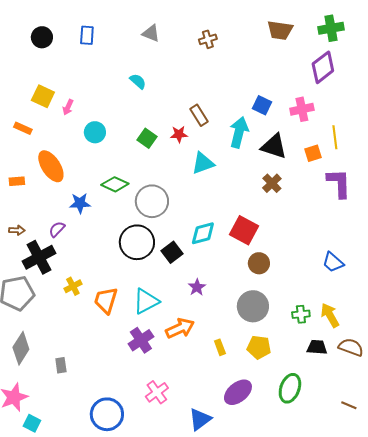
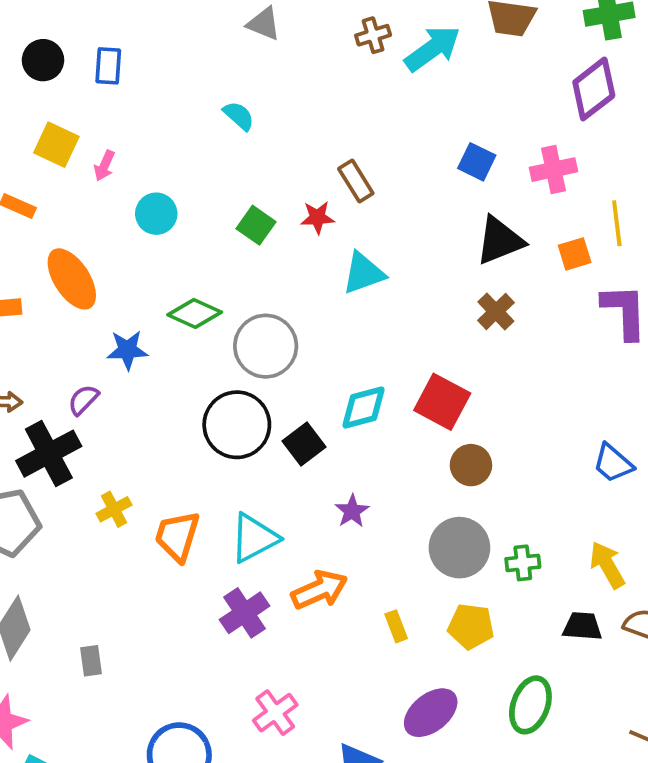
blue rectangle: (87, 35) -> (108, 66), moved
black circle: (42, 37) -> (43, 60), moved
cyan arrow: (239, 132) -> (433, 49), moved, turned 40
black triangle: (274, 146) -> (500, 241), turned -40
green cross: (301, 314) -> (523, 563), moved

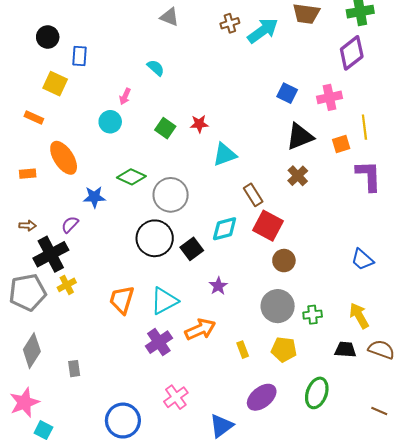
blue rectangle: (108, 66) -> (79, 56), moved
pink arrow: (104, 166) -> (125, 96), moved
brown rectangle: (356, 181) -> (253, 195), moved
yellow cross: (114, 509) -> (67, 285), moved

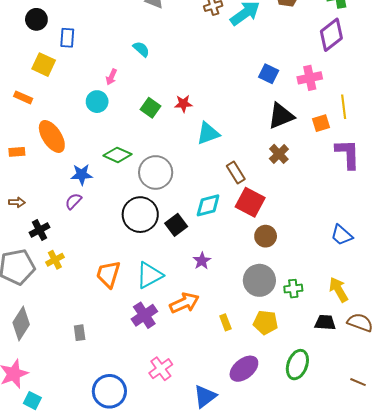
purple semicircle: (70, 225) -> (73, 201), moved
black cross: (51, 254) -> (40, 230), size x0.6
gray rectangle: (74, 369) -> (80, 333), moved

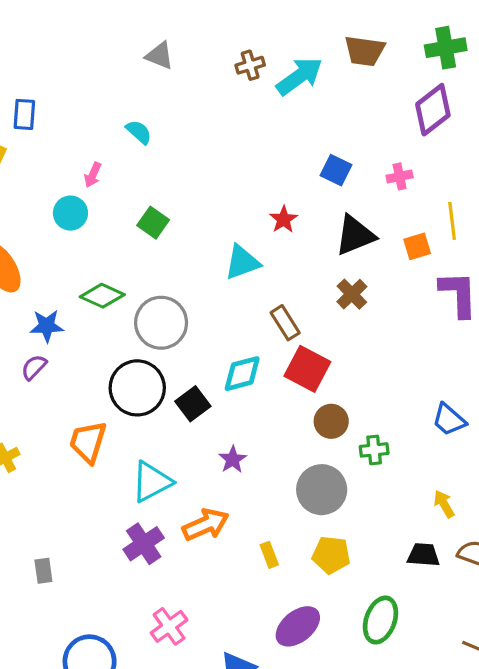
pink cross: (310, 78) -> (400, 176), size x0.7
red star: (183, 104) -> (284, 219), moved, turned -30
orange trapezoid: (108, 274) -> (88, 442), moved
green cross: (293, 289) -> (374, 450), moved
yellow arrow: (339, 290) -> (444, 504), size x0.7

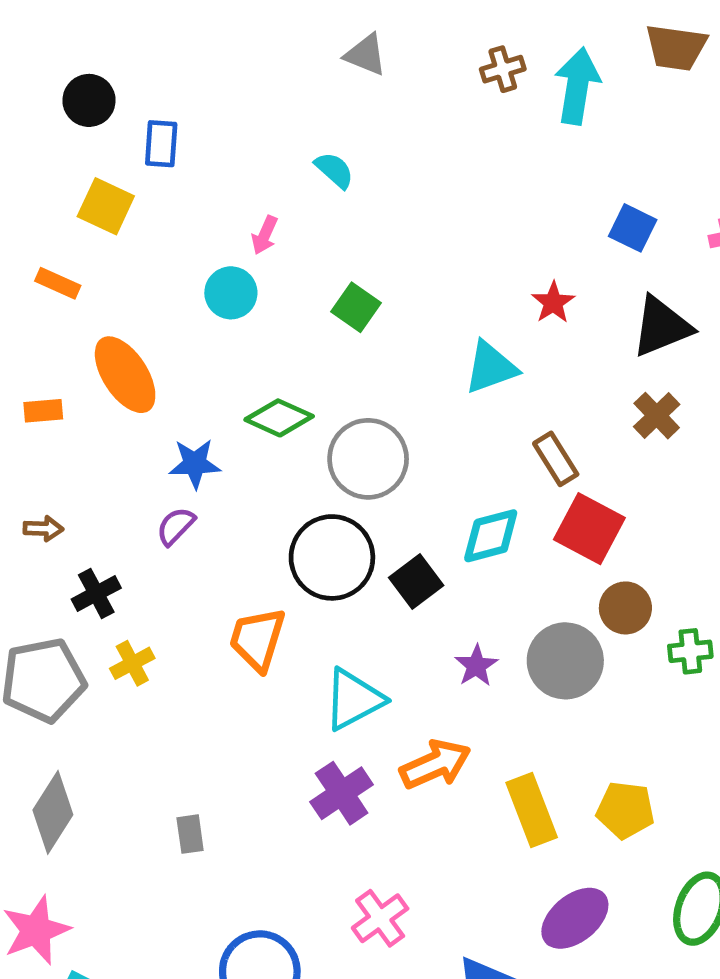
cyan arrow: (299, 76) -> (577, 86), turned -45
gray circle: (322, 490) -> (565, 661), moved
yellow rectangle: (269, 555) -> (532, 810), size x1.8

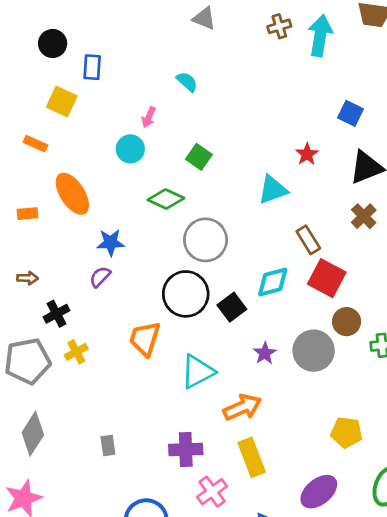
green diamond: (279, 418) -> (166, 199), moved
purple cross: (342, 793) -> (186, 449), moved, turned 32
yellow rectangle: (532, 810) -> (252, 457), moved

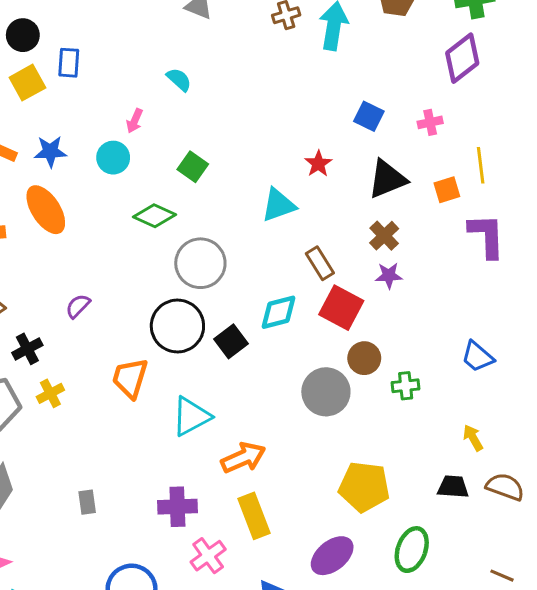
yellow square: (62, 101) -> (27, 83), moved, turned 36
blue star: (111, 243) -> (50, 151), moved
purple star: (265, 353) -> (389, 275), moved, turned 30
yellow pentagon: (347, 432) -> (364, 487), size x1.4

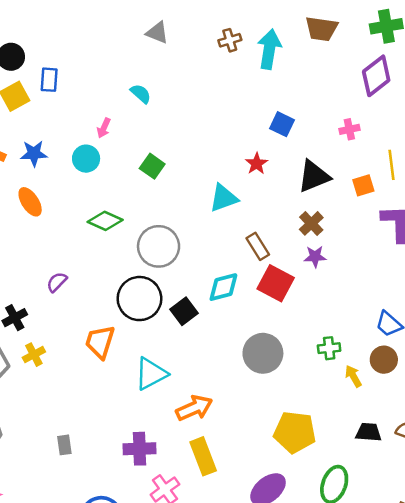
blue square: (369, 116) -> (282, 124), moved
orange ellipse: (46, 210) -> (30, 202), size x0.7
green diamond: (154, 216) -> (105, 221), moved
brown circle: (364, 358) -> (384, 360), moved
yellow arrow: (473, 438) -> (353, 376), moved

